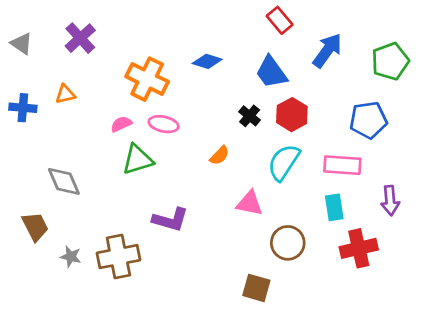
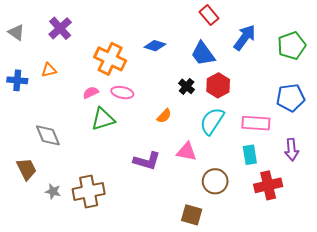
blue pentagon: (368, 120) -> (291, 98), moved
purple L-shape: (170, 220) -> (147, 161), moved

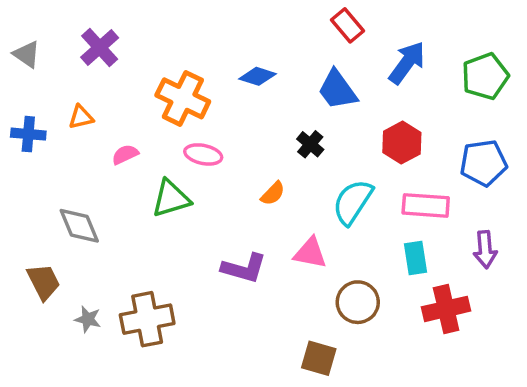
red hexagon: (218, 85) -> (402, 143), moved
pink semicircle: (91, 93) -> (125, 154), moved

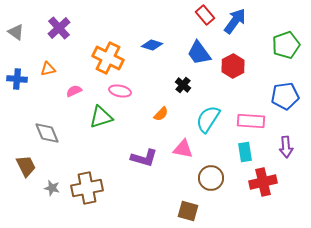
blue arrow: (407, 63) -> (235, 21), moved
red hexagon: (402, 143) -> (233, 66), moved

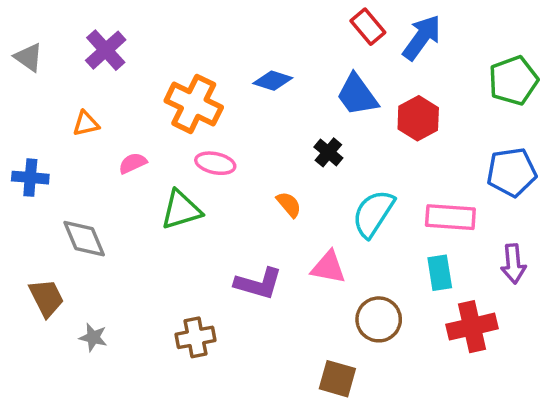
blue cross: (17, 79) -> (30, 178), moved
orange semicircle: (161, 114) -> (289, 204), turned -84
brown cross: (87, 188) -> (196, 337), moved, size x0.7

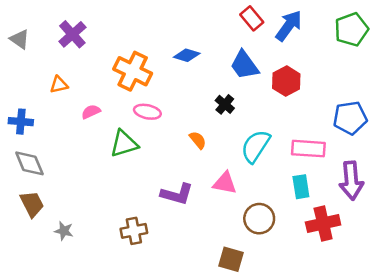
green pentagon: (513, 81) -> (351, 29), moved
gray diamond: (84, 239) -> (29, 163), moved
purple arrow: (513, 264) -> (351, 181), size x1.4

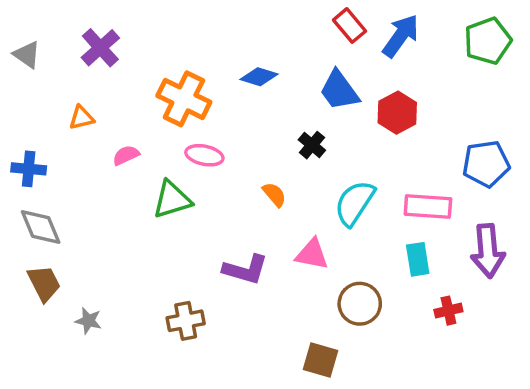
red cross: (323, 224) -> (448, 311), size x0.6

